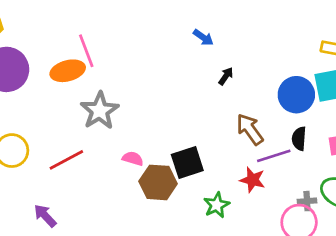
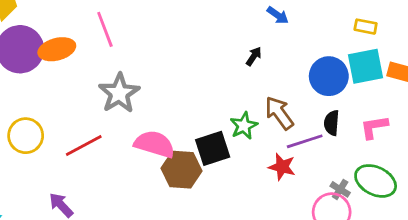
blue arrow: (203, 38) -> (278, 15), moved
orange ellipse: (68, 71) -> (57, 49), moved
pink semicircle: (133, 159) -> (155, 144), size x1.8
gray cross: (307, 201) -> (340, 189), turned 36
green star: (217, 205) -> (244, 126), moved

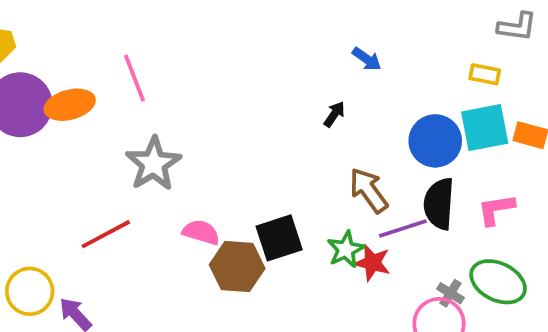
black semicircle: (332, 123) -> (439, 204), size x1.5
green star: (244, 126) -> (346, 249), moved
yellow circle: (26, 136) -> (30, 291), moved
pink semicircle: (155, 144) -> (201, 232), size x0.7

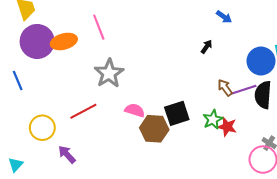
brown arrow: (369, 190) -> (225, 88), size x0.7
purple line: (403, 228) -> (244, 90), moved
yellow circle: (30, 291) -> (42, 128), moved

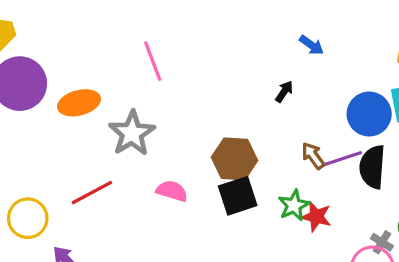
pink line: (99, 27) -> (153, 61), moved
orange ellipse: (64, 41) -> (79, 103), moved
brown hexagon: (154, 129) -> (235, 159), moved

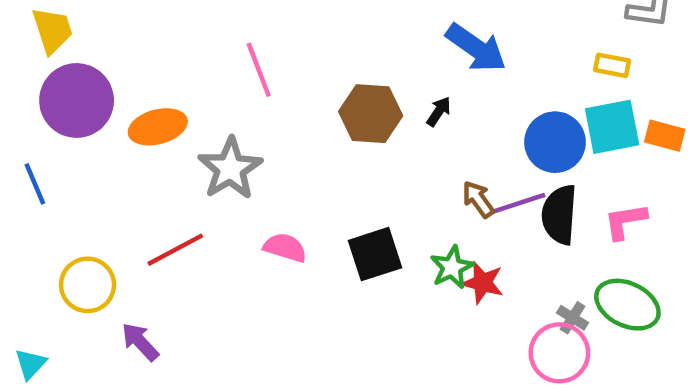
blue arrow: (311, 45) -> (476, 48), size x1.8
brown hexagon: (235, 159) -> (371, 114), moved

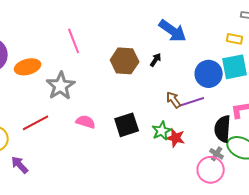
black semicircle: (559, 215) -> (223, 129), moved

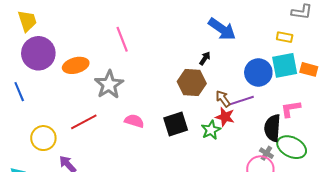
brown hexagon: (125, 61) -> (192, 83), moved
red star: (176, 138) -> (225, 117), moved

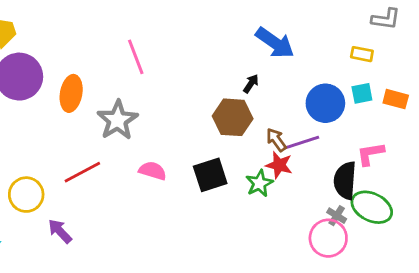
orange ellipse: (76, 65) -> (71, 93), turned -65
cyan square: (285, 65) -> (362, 93), size x0.6

